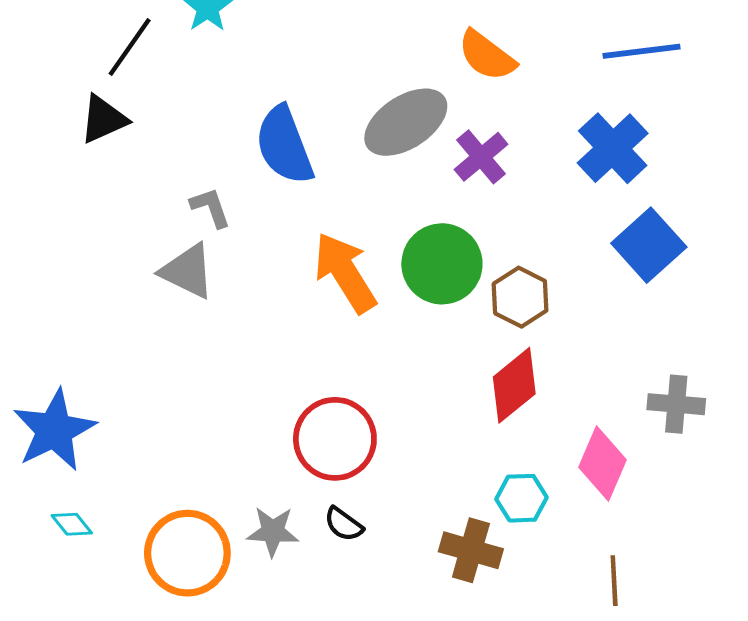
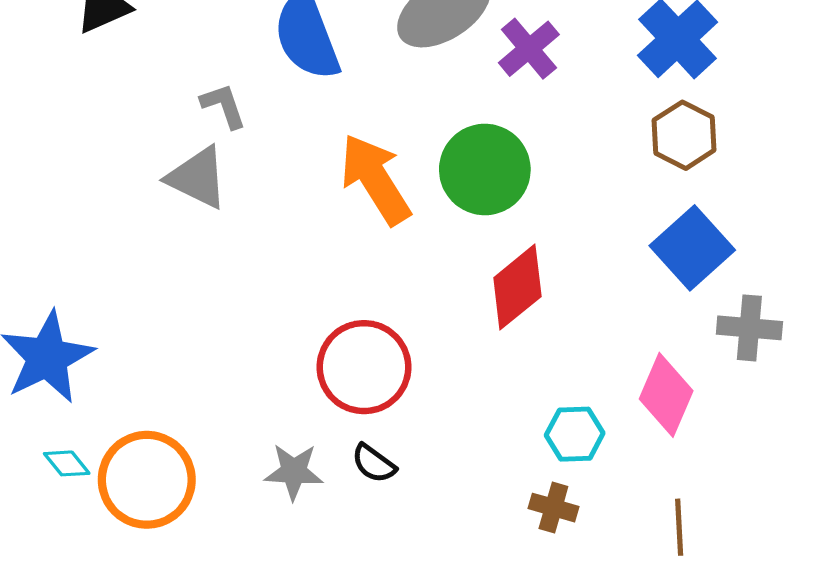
blue square: (649, 245) -> (692, 248), moved
brown hexagon: (520, 297) -> (684, 135), moved
red diamond: (514, 385) -> (517, 287), moved
brown cross: (471, 550) -> (553, 508), moved, size x0.7
orange circle: (187, 553) -> (147, 480), moved

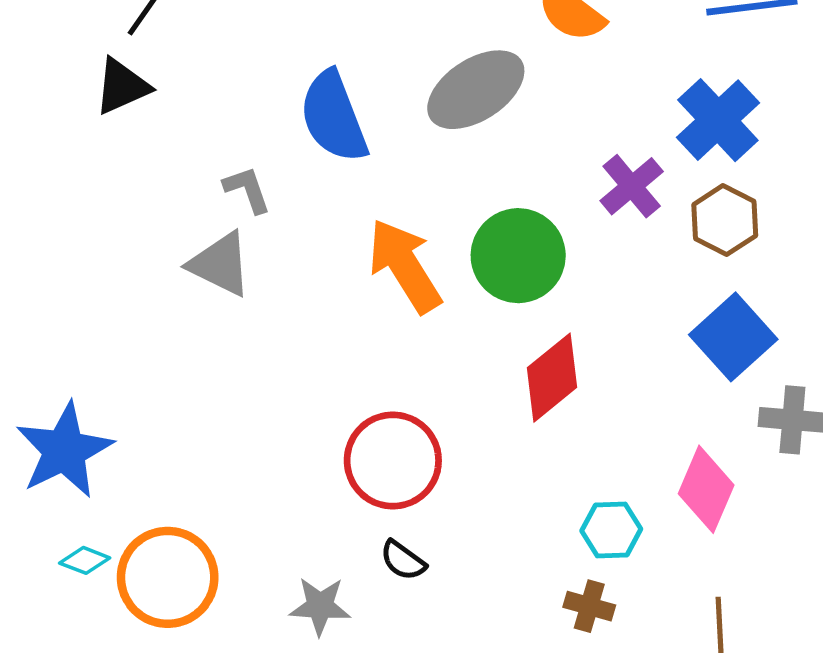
purple cross: (529, 49) -> (632, 186), moved
cyan diamond: (67, 463) -> (85, 560), turned -30
gray star: (294, 472) -> (320, 606), moved

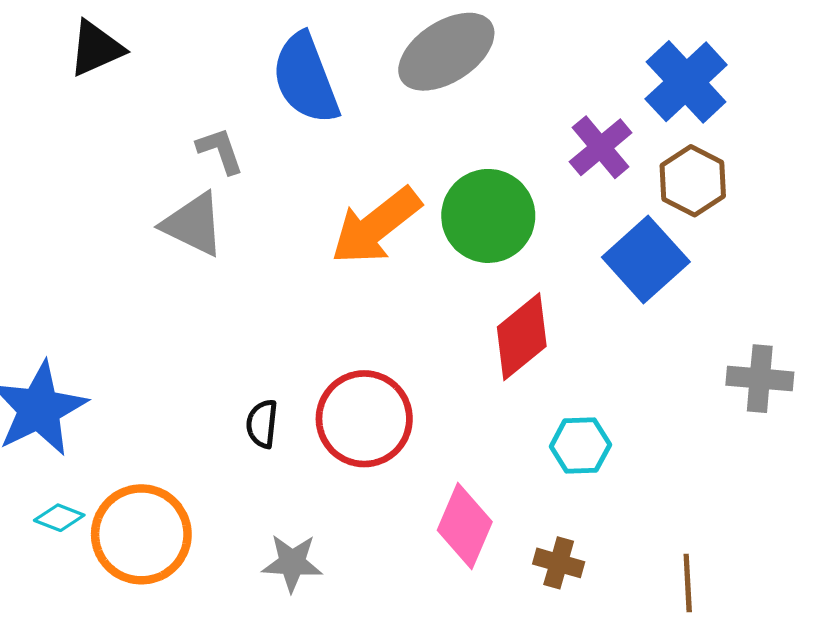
orange arrow: (405, 266) -> (376, 226), turned -96
blue square: (733, 337) -> (646, 260), moved
pink diamond: (706, 489) -> (465, 526), moved
cyan hexagon: (611, 530) -> (580, 446), moved
black semicircle: (403, 560) -> (262, 424), moved, turned 60

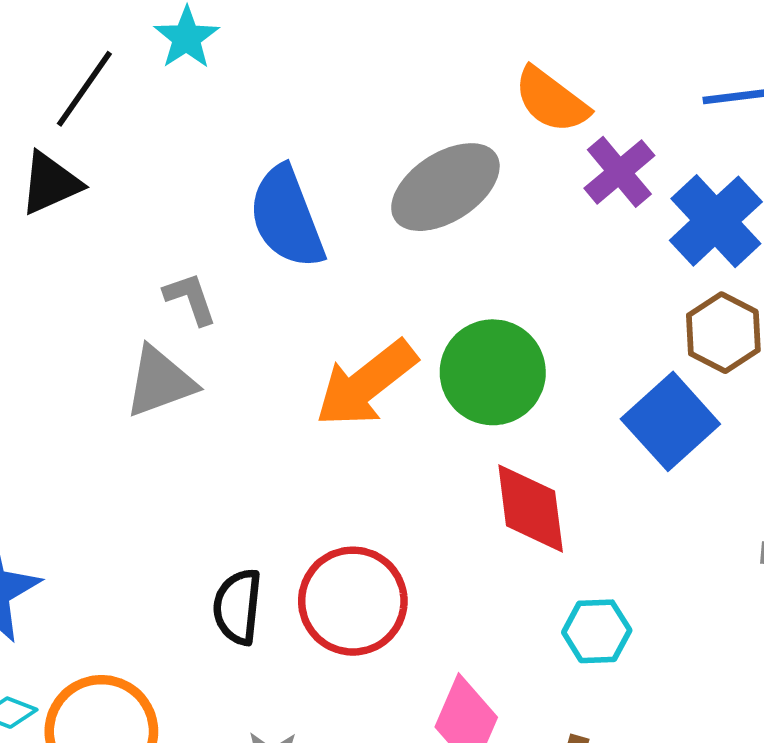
purple cross: (601, 147) -> (619, 172), moved
gray triangle: (193, 224) -> (160, 382), turned -46
red diamond: (522, 337) -> (531, 508), turned -58
black semicircle: (262, 424) -> (238, 607), size x1.4

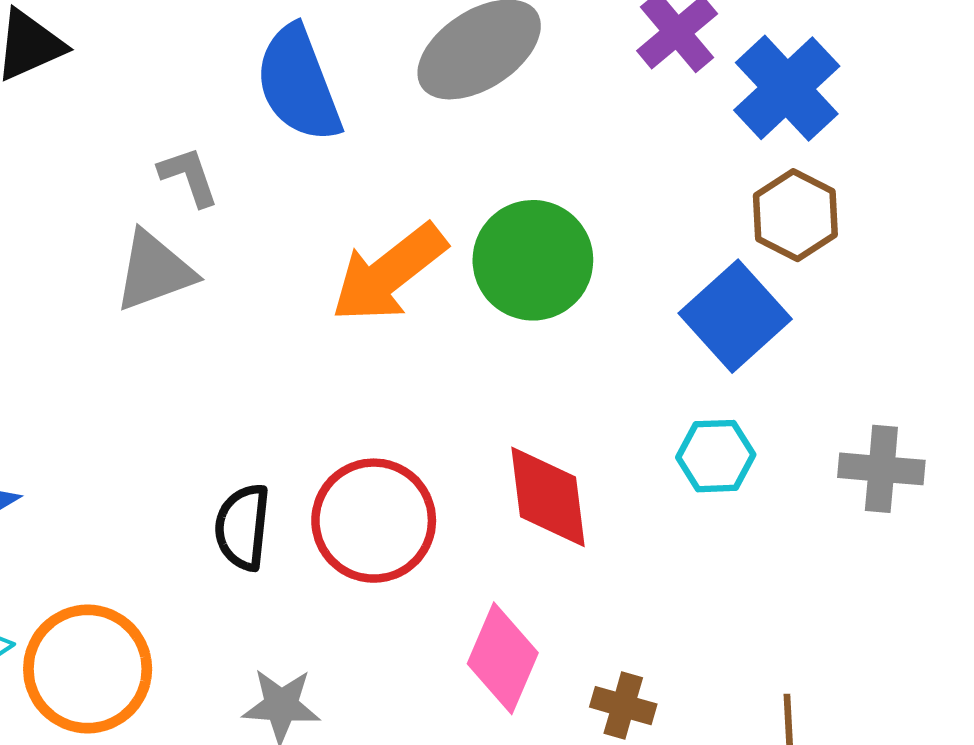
red diamond: (531, 508) -> (548, 497), moved
cyan hexagon: (597, 631) -> (716, 456), moved

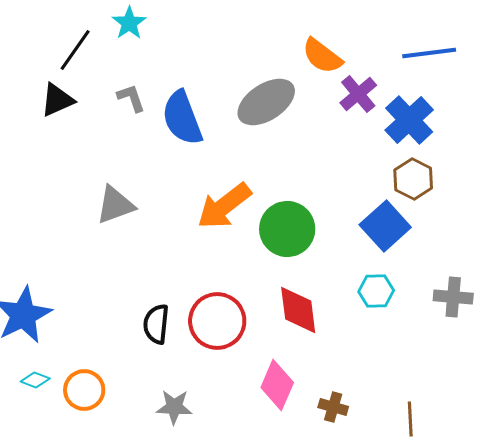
gray L-shape: (189, 176) -> (131, 98), moved
green circle: (533, 260) -> (287, 229), moved
orange circle: (88, 669) -> (84, 390), size x0.7

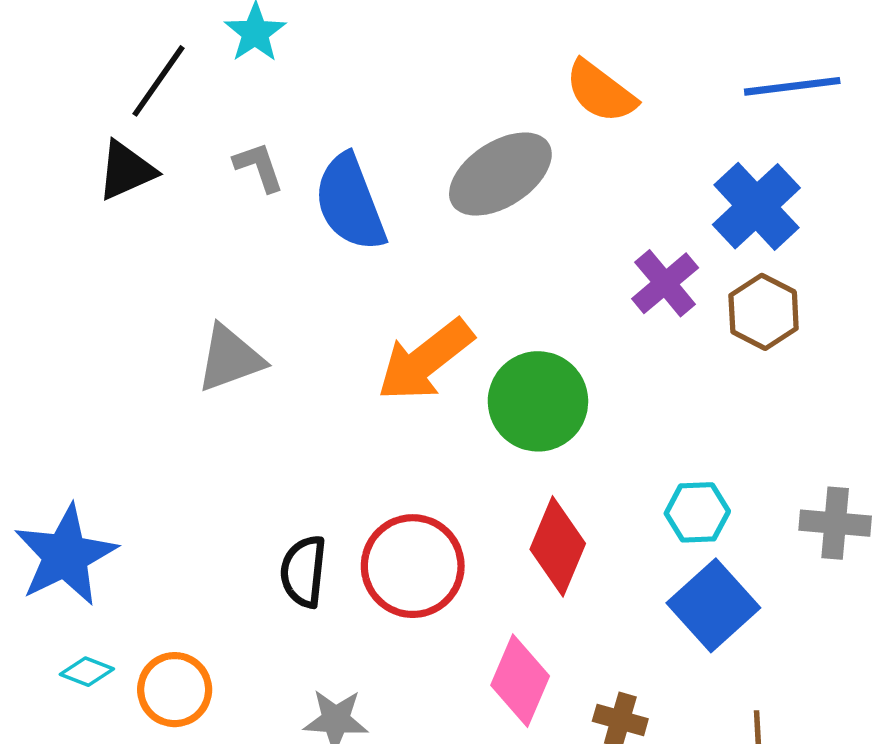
purple cross: (358, 94) -> (665, 283), moved
blue square: (385, 226) -> (713, 605), moved
red diamond: (298, 310) -> (558, 546), turned 30

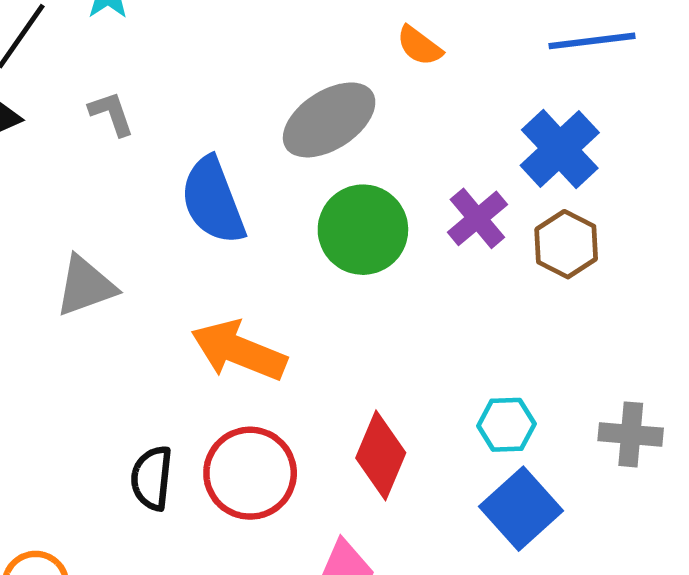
orange semicircle: (601, 92) -> (419, 46), size x0.7
blue semicircle: (350, 203) -> (213, 201), moved
orange arrow: (425, 360) -> (239, 351), moved, turned 60
green circle: (538, 401) -> (363, 230), moved

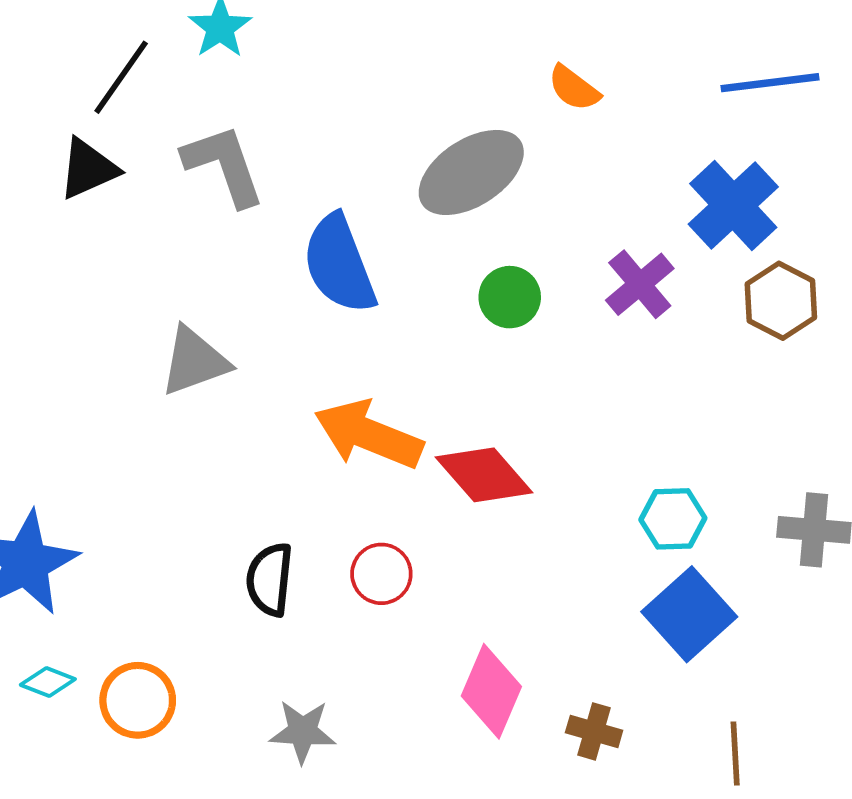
gray L-shape: (111, 114) -> (224, 165), size x1.6
green circle: (363, 230) -> (510, 297), size x0.6
brown hexagon: (566, 244) -> (781, 301), moved
red diamond: (381, 455) -> (484, 475), moved, turned -64
red circle: (250, 473) -> (381, 574), size x0.6

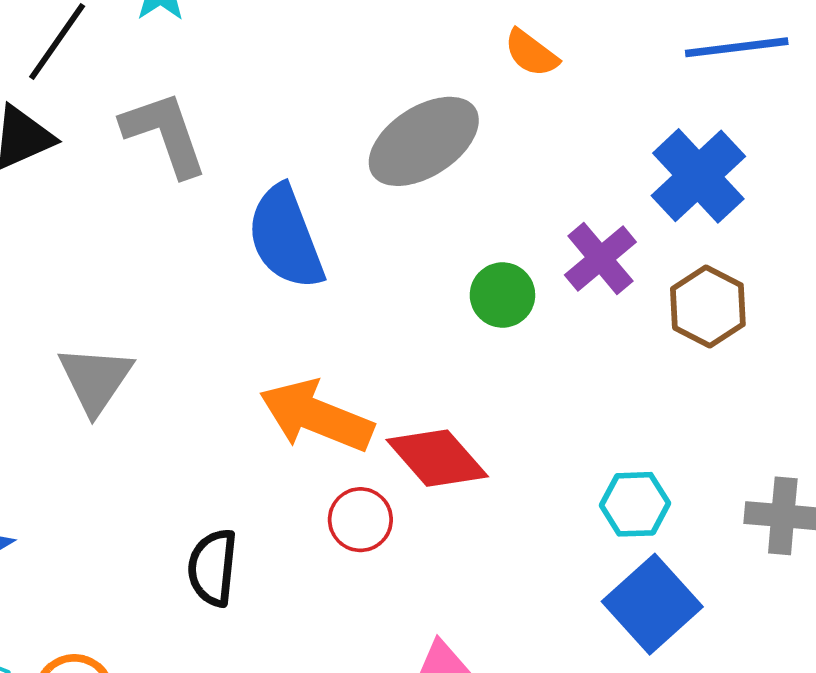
green circle: (510, 297) -> (502, 295), moved
brown hexagon: (781, 301) -> (708, 307), moved
gray triangle: (194, 361) -> (95, 379), moved, turned -36
red circle: (381, 574) -> (360, 520), moved

